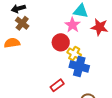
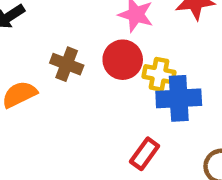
brown cross: (22, 23) -> (67, 64), moved

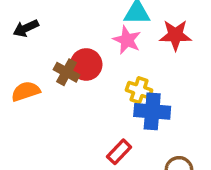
red circle: (123, 60) -> (86, 64), moved

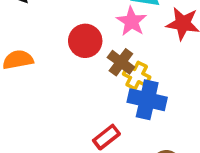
brown cross: (67, 72) -> (121, 62), moved

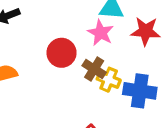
blue cross: (147, 100) -> (140, 91), moved

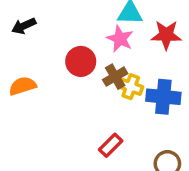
brown cross: (94, 69) -> (115, 77), turned 30

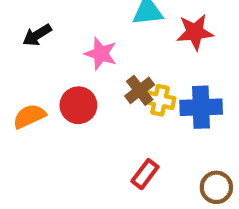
black arrow: (24, 26) -> (37, 35), moved
pink star: (120, 39) -> (101, 54), moved
red circle: (81, 61) -> (78, 105), moved

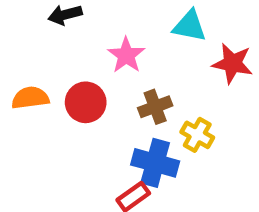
yellow cross: (160, 100) -> (197, 135), moved
blue cross: (201, 107) -> (155, 163), moved

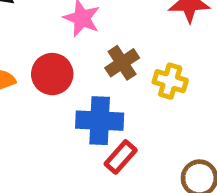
blue cross: (155, 163) -> (100, 121), moved

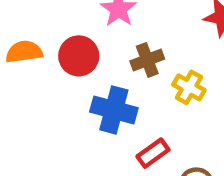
red rectangle: (121, 157) -> (153, 153), moved

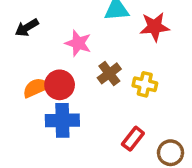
orange semicircle: (24, 52) -> (36, 88), moved
blue cross: (114, 110) -> (62, 120), moved

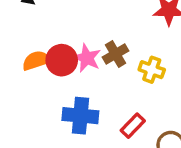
pink star: (78, 43) -> (87, 58), moved
blue cross: (62, 120) -> (80, 116), moved

